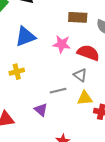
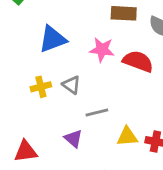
gray triangle: (80, 75) -> (71, 85), moved
yellow triangle: (85, 98) -> (127, 137), moved

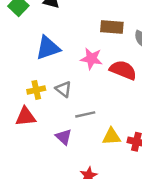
red triangle: (26, 151) -> (26, 117), moved

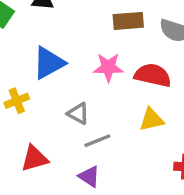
yellow cross: (36, 90) -> (17, 101), moved
gray line: (85, 114) -> (97, 141), moved
yellow triangle: (111, 137) -> (152, 120), moved

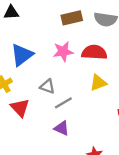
red triangle: (34, 158) -> (20, 108), moved, turned -48

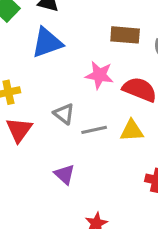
blue triangle: (22, 55) -> (47, 43), moved
gray line: (63, 103) -> (94, 130), moved

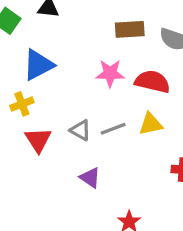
blue triangle: (47, 43) -> (38, 65), moved
gray triangle: (64, 114) -> (81, 130), moved

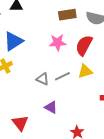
red semicircle: (152, 82) -> (84, 45), turned -70
red triangle: (38, 140) -> (20, 123), moved

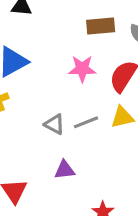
purple triangle: (51, 107) -> (65, 170), turned -40

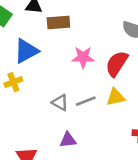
brown rectangle: (101, 26) -> (58, 22), moved

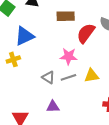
brown rectangle: (58, 22) -> (66, 16), moved
pink star: (83, 57) -> (69, 56), moved
red semicircle: (117, 64) -> (86, 33), moved

